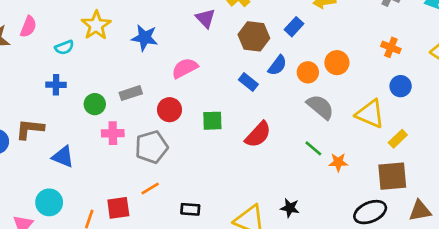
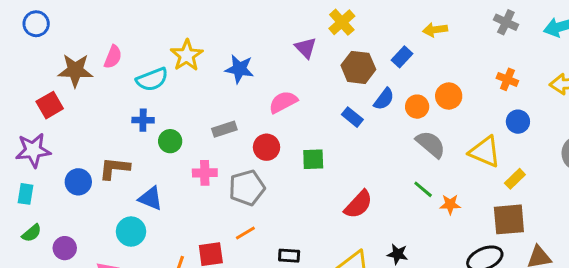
cyan semicircle: (64, 47) -> (152, 79), size x1.5
green circle: (95, 104) -> (170, 141), moved
red semicircle: (258, 135) -> (358, 204), moved
cyan circle: (49, 202) -> (131, 232), moved

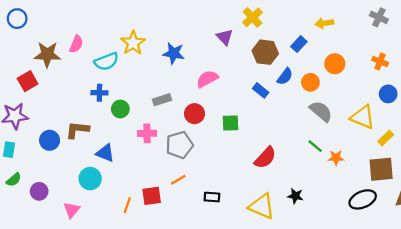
orange circle: (449, 96) -> (335, 64), moved

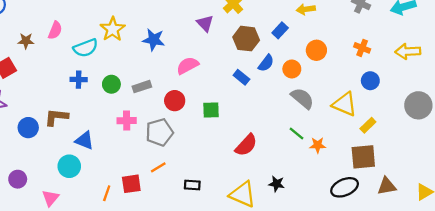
brown star: (47, 54) -> (26, 41), size x0.6
green circle: (120, 109) -> (111, 84), moved

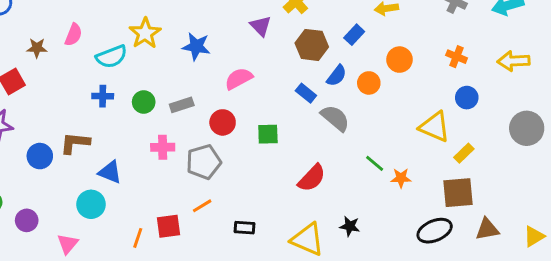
gray semicircle: (302, 98) -> (335, 118), moved

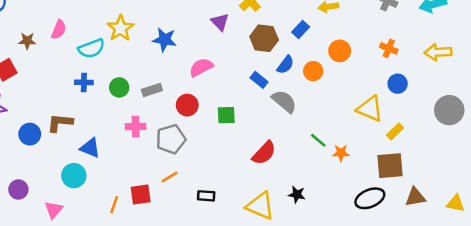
yellow triangle: (534, 236) -> (456, 203), turned 42

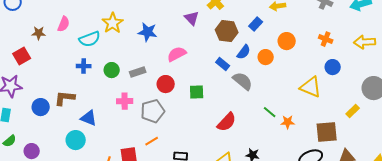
yellow rectangle: (395, 132) -> (353, 111), moved

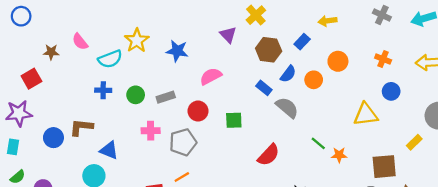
pink semicircle: (64, 24) -> (80, 42), turned 119
yellow triangle: (311, 87) -> (366, 114), turned -30

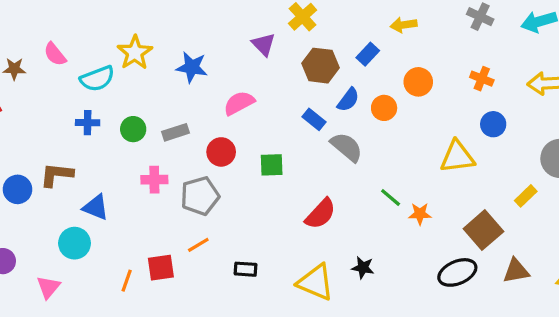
brown square: (384, 167) -> (483, 230), turned -36

